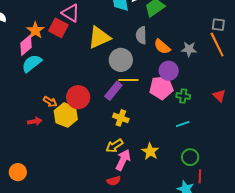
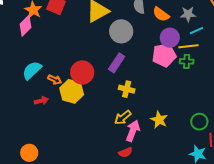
cyan semicircle: (32, 63) -> (32, 70), moved
yellow line: (128, 80) -> (189, 46), moved
cyan line: (183, 124) -> (196, 31), moved

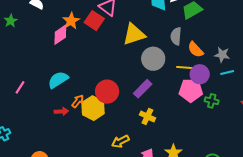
yellow line: (189, 46) -> (186, 68), moved
orange arrow: (55, 80) -> (78, 101), moved, turned -88
yellow arrow: (123, 118) -> (120, 141), moved

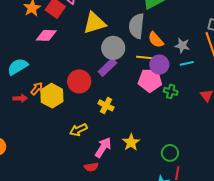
pink diamond: (60, 35) -> (46, 35), moved, turned 35
gray semicircle: (176, 36) -> (137, 26), size x1.4
purple rectangle: (143, 89) -> (107, 67), moved
red circle: (107, 92) -> (79, 81), moved

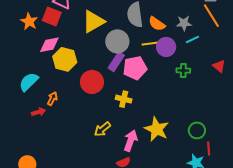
pink pentagon: (150, 80) -> (135, 68), moved
yellow hexagon: (52, 96) -> (65, 59), moved
yellow star: (131, 142) -> (157, 129), size x1.4

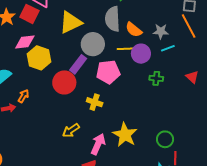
purple rectangle: (116, 62) -> (78, 64), moved

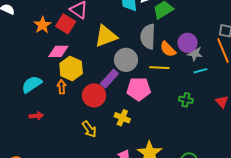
purple circle: (141, 54) -> (188, 43), moved
orange arrow: (23, 96) -> (62, 87), moved, turned -40
yellow arrow: (71, 130) -> (89, 129), moved, turned -96

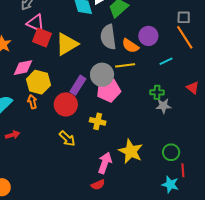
red square: (66, 24) -> (42, 37), moved
gray star: (195, 53) -> (163, 106), moved
gray circle: (126, 60) -> (102, 75), moved

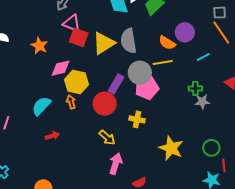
gray semicircle: (108, 37) -> (129, 41), moved
pink arrow: (105, 163) -> (116, 164), moved

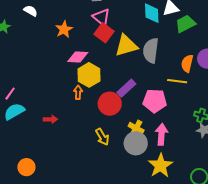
orange semicircle: (167, 43) -> (187, 63), turned 54
gray circle: (140, 73) -> (136, 143), moved
cyan semicircle: (41, 106) -> (14, 111), moved
pink arrow: (116, 164) -> (161, 134), moved, turned -30

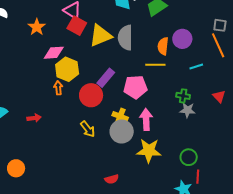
yellow star: (160, 166) -> (149, 151), turned -30

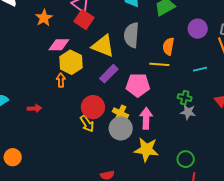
yellow triangle: (100, 36) -> (103, 46), moved, turned 40
purple circle: (182, 39) -> (198, 29), moved
red circle: (91, 95) -> (93, 107), moved

